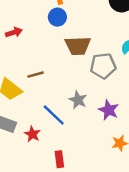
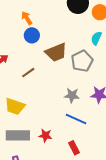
brown line: (35, 75) -> (28, 73), moved
blue line: (54, 115) -> (76, 119), moved

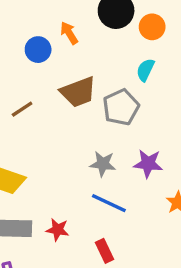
orange arrow: (27, 18) -> (69, 33), moved
blue circle: (32, 35) -> (38, 50), moved
brown line: (28, 73) -> (22, 109), moved

